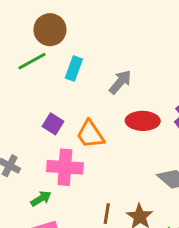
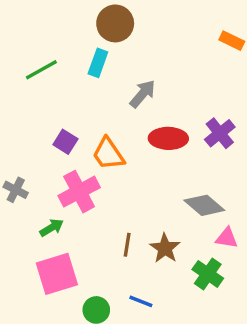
brown circle: (50, 30) -> (115, 23), moved
cyan rectangle: (74, 69) -> (98, 63), moved
pink cross: (65, 167) -> (79, 192), turned -32

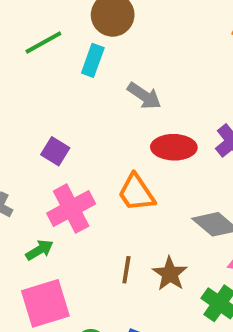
green line: (41, 70) -> (43, 43), moved
gray arrow: (143, 94) -> (144, 96), turned 84
orange trapezoid: (108, 154) -> (136, 193), moved

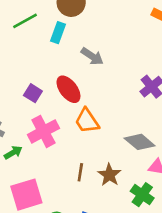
red ellipse: (174, 147) -> (68, 89), moved, turned 52
green arrow: (39, 250) -> (13, 152), moved

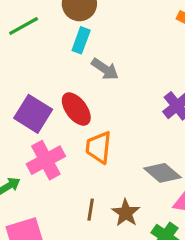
cyan rectangle: (58, 33) -> (81, 40), moved
purple square: (33, 93) -> (33, 114), size x1.6
orange trapezoid: (87, 121) -> (99, 147), turned 40

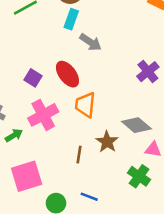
purple square: (33, 114) -> (33, 78), size x0.6
brown star: (126, 213) -> (107, 142), moved

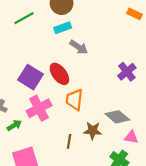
cyan rectangle: (71, 19) -> (63, 28), turned 49
purple square: (33, 78) -> (30, 77), size x1.6
brown star: (107, 142) -> (93, 131), turned -30

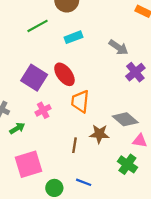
green line: (24, 18) -> (37, 26), moved
cyan rectangle: (63, 28) -> (73, 37), moved
gray arrow: (79, 47) -> (118, 47), moved
pink cross: (39, 108) -> (43, 110), size x0.6

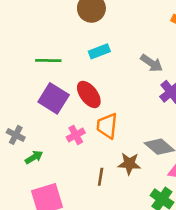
green line: (37, 26) -> (48, 61), moved, turned 30
pink cross: (43, 110) -> (76, 135), moved

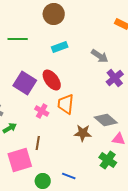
green line: (48, 61) -> (18, 39), moved
pink cross: (76, 135) -> (42, 111), turned -32
brown line: (101, 177) -> (38, 143), moved

